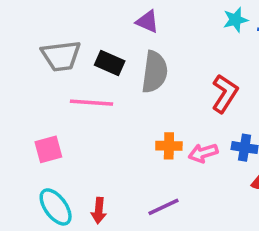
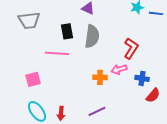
gray trapezoid: (61, 56) -> (29, 20), moved
black rectangle: (110, 63) -> (67, 31), turned 56
pink arrow: (203, 153) -> (119, 69), moved

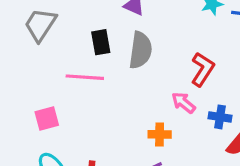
gray trapezoid: (29, 20) -> (40, 25), turned 130
pink arrow: (119, 69) -> (183, 103), turned 56
orange cross: (100, 77) -> (160, 134), moved

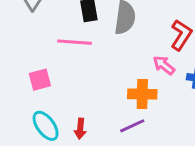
orange cross: (160, 134) -> (142, 94), size x1.4

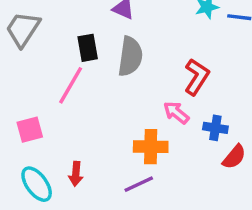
pink line: (74, 42) -> (71, 85), turned -64
red arrow: (80, 129) -> (76, 174), moved

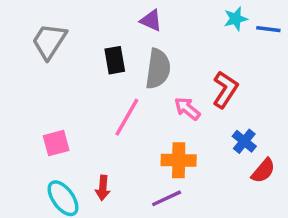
pink line: (71, 85) -> (127, 117), moved
pink arrow: (176, 113) -> (187, 108), moved
blue cross: (215, 128) -> (244, 141), turned 30

